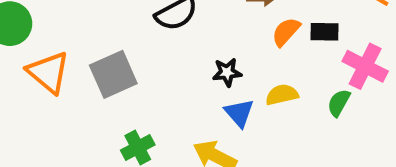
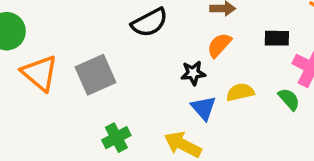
orange semicircle: (286, 32) -> (219, 45), moved
green semicircle: (339, 103) -> (289, 99), turned 110

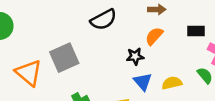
orange triangle: (40, 73) -> (29, 73), moved
yellow semicircle: (240, 92) -> (172, 83), moved

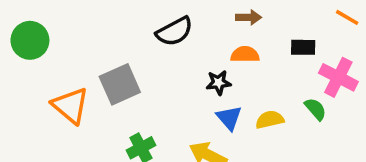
orange semicircle: (154, 36) -> (245, 54), turned 48

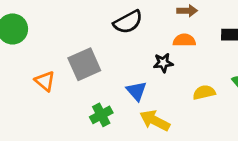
orange triangle: (70, 106) -> (45, 81), size x0.7
blue triangle: (229, 118) -> (136, 91), moved

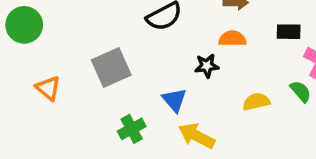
orange triangle: (45, 81) -> (48, 88), moved

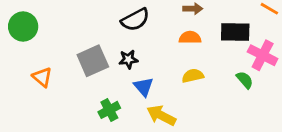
black rectangle: (289, 32) -> (235, 32), size x1.5
black star: (207, 66) -> (128, 59), moved
yellow semicircle: (256, 102) -> (193, 76), moved

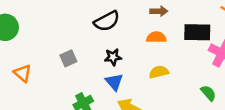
black star: (128, 59) -> (113, 57), moved
gray square: (93, 61) -> (68, 58), size x0.6
green semicircle: (245, 80) -> (208, 93), moved

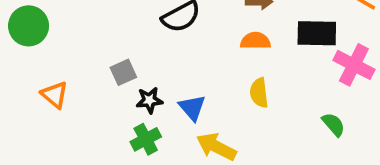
black star: (113, 57) -> (149, 100), moved
yellow semicircle: (159, 72) -> (259, 93), turned -84

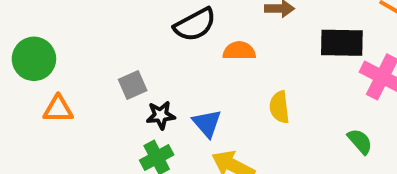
green circle: (29, 26) -> (34, 59), moved
orange semicircle: (255, 41) -> (239, 51), moved
orange triangle: (55, 95) -> (58, 109), turned -40

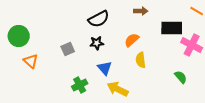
orange semicircle: (239, 51) -> (132, 40), moved, turned -42
orange triangle: (58, 109) -> (31, 61), turned 42
black star: (161, 115) -> (97, 43), moved

